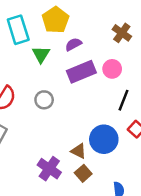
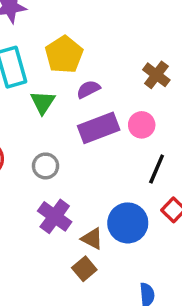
purple cross: (49, 169) -> (55, 216), moved
brown square: (83, 173) -> (84, 269), moved

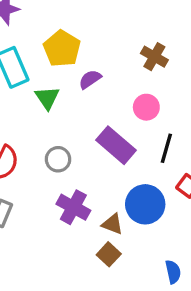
purple rectangle: (99, 128) -> (116, 145), moved, turned 69

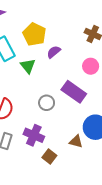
gray circle: (58, 159) -> (47, 103), moved
purple cross: (73, 207) -> (34, 135), moved
brown square: (109, 254) -> (49, 157), moved

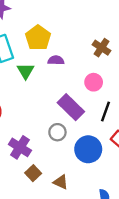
purple semicircle: (54, 52) -> (56, 60), turned 32
gray circle: (47, 103) -> (57, 132), moved
brown triangle: (76, 141) -> (61, 182), moved

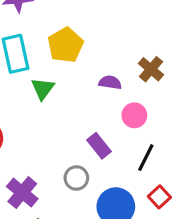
purple semicircle: (56, 60) -> (110, 83), moved
purple rectangle: (71, 107) -> (99, 146), size x0.7

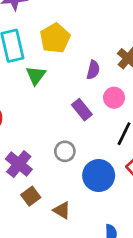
purple semicircle: (110, 83) -> (93, 70), turned 96
purple rectangle: (99, 146) -> (82, 110), moved

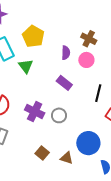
pink circle: (114, 98) -> (86, 60), moved
purple cross: (19, 164) -> (35, 111), moved
blue circle: (99, 176) -> (88, 143), moved

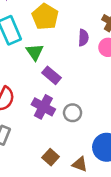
purple rectangle: (64, 83) -> (52, 75), moved

